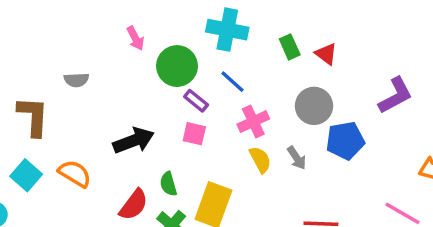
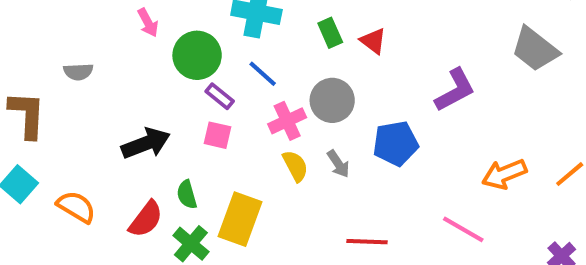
gray circle: (314, 106) -> (332, 100), moved
orange semicircle: (75, 174) -> (76, 207), moved

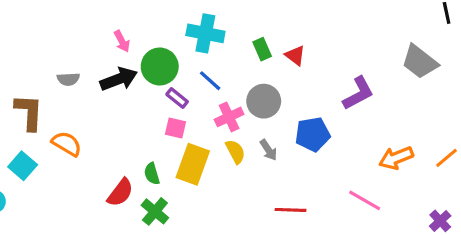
black arrow: (146, 143) -> (119, 79), moved
orange semicircle: (76, 207) -> (67, 144), moved
yellow rectangle: (240, 219) -> (193, 164), moved

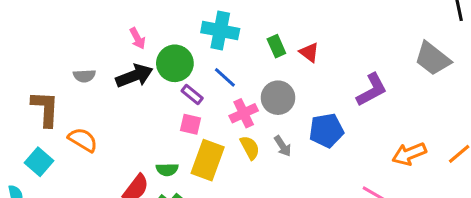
green semicircle: (152, 174) -> (167, 169), turned -75

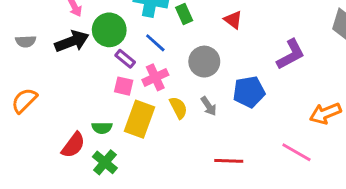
green rectangle: (276, 46) -> (184, 14), moved
pink cross: (244, 113) -> (155, 77), moved
orange semicircle: (83, 140) -> (24, 100), turned -76

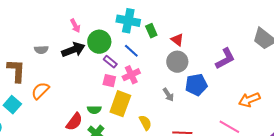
red triangle: (233, 20) -> (177, 40), moved
gray circle: (204, 62) -> (177, 62), moved
yellow semicircle: (178, 108) -> (145, 123), moved

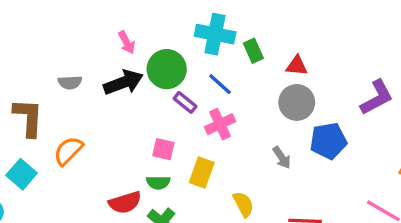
red triangle: (177, 40) -> (297, 66), turned -32
pink square: (109, 81) -> (163, 149), moved
yellow rectangle: (120, 104) -> (202, 172), size x0.7
red semicircle: (74, 122) -> (125, 202), turned 36

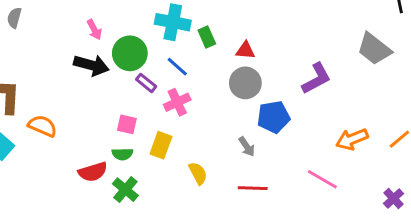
gray semicircle: (70, 82) -> (14, 18), moved, turned 108
black arrow: (123, 82) -> (91, 65), turned 36
orange semicircle: (68, 151) -> (42, 126), turned 68
gray arrow: (282, 157) -> (247, 147), moved

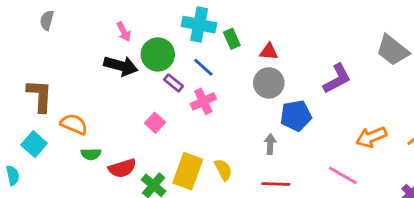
pink square: (127, 124) -> (155, 123), turned 30
yellow rectangle: (161, 145) -> (188, 171), moved, size x1.4
gray arrow: (247, 147) -> (270, 144), turned -144
green semicircle: (122, 154) -> (91, 154), moved

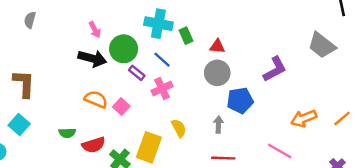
orange semicircle: (74, 124) -> (96, 99), moved
yellow semicircle: (223, 170) -> (179, 128), moved

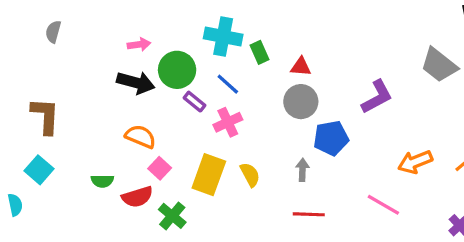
pink arrow: (95, 30) -> (139, 44), turned -70
pink square: (121, 106) -> (160, 168), moved
yellow rectangle: (149, 147) -> (209, 175), moved

